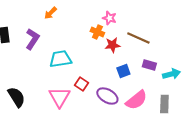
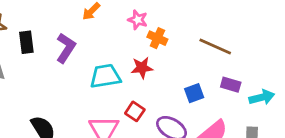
pink star: (109, 18) -> (138, 20), moved
red star: (112, 45) -> (142, 68), moved

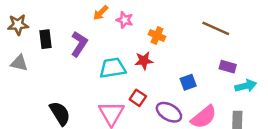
pink star: (138, 20) -> (125, 20), moved
brown line: (215, 47) -> (216, 28), moved
purple rectangle: (231, 85) -> (228, 67), moved

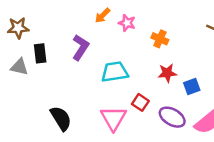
black rectangle: (46, 39) -> (40, 53), moved
red star: (144, 61) -> (167, 73), moved

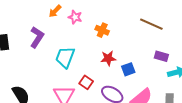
cyan trapezoid: (115, 72) -> (65, 57), turned -60

